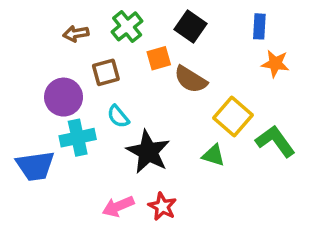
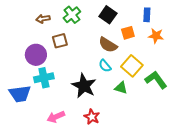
orange square: (159, 58) -> (128, 33), moved
cyan semicircle: (118, 116) -> (105, 66), moved
pink arrow: (118, 206) -> (56, 117), moved

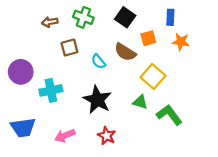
green cross: (72, 15) -> (83, 17), turned -30
purple circle: (36, 55) -> (21, 72), moved
cyan semicircle: (105, 66) -> (98, 61), moved
green L-shape: (156, 80) -> (169, 115), moved
blue trapezoid: (20, 94) -> (23, 128), moved

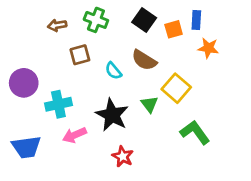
orange square: (148, 38) -> (174, 29), moved
green triangle: (140, 102) -> (149, 104), moved, turned 35
pink arrow: (65, 136) -> (75, 135), moved

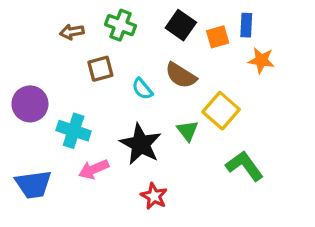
cyan cross: (58, 104) -> (74, 131), turned 30

